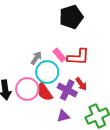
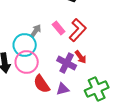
red L-shape: (78, 57) -> (78, 30), turned -50
cyan circle: (47, 72) -> (25, 45), moved
red semicircle: (44, 92) -> (42, 84), moved

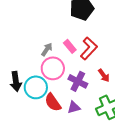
cyan circle: (25, 45) -> (36, 87), moved
red arrow: (81, 57) -> (104, 75), moved
pink circle: (27, 62) -> (53, 68), moved

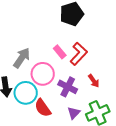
gray arrow: (47, 49) -> (22, 58), moved, size x1.5
purple triangle: (74, 107) -> (74, 113), moved, turned -32

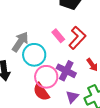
pink circle: (43, 74) -> (46, 77), moved
cyan circle: (26, 93) -> (34, 55), moved

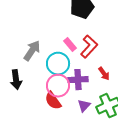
cyan circle: (34, 55) -> (58, 64), moved
purple cross: (66, 71) -> (78, 80), turned -30

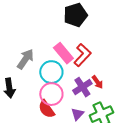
pink rectangle: (70, 45) -> (63, 53), size x1.5
purple cross: (78, 80) -> (82, 87), moved, turned -30

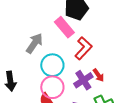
pink rectangle: (63, 53) -> (64, 27), moved
gray arrow: (25, 59) -> (34, 43), moved

